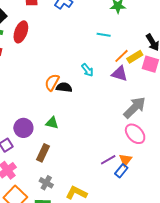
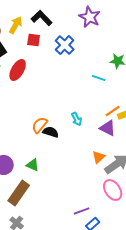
cyan line: (104, 35) -> (99, 78), moved
brown rectangle: (43, 153) -> (19, 193), size x1.4
orange triangle: (125, 160) -> (99, 157), moved

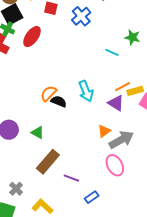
cyan arrow: (77, 119) -> (86, 91), size x1.5
brown rectangle: (19, 193) -> (48, 162), moved
purple line: (82, 211) -> (71, 178), moved, turned 35

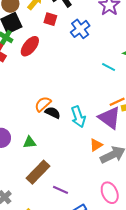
cyan arrow: (86, 91) -> (78, 117), moved
purple triangle: (116, 103) -> (110, 118), size x1.4
green triangle: (38, 133) -> (30, 142), turned -40
pink ellipse: (115, 165) -> (110, 193), moved

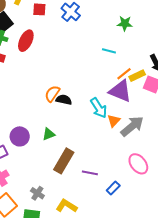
cyan line: (109, 67) -> (109, 51), moved
cyan arrow: (78, 117) -> (99, 108), moved

